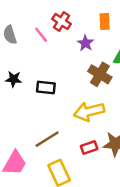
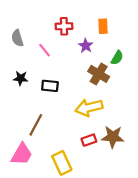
red cross: (61, 22) -> (64, 26), turned -35
pink line: (41, 35) -> (44, 50), moved
brown line: (47, 139) -> (36, 125), moved, turned -30

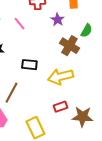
black rectangle: (50, 86) -> (29, 65), moved
brown star: (113, 137) -> (82, 117), moved

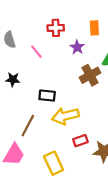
brown cross: (69, 46) -> (90, 75), turned 30
yellow arrow: (60, 77) -> (65, 116), moved

